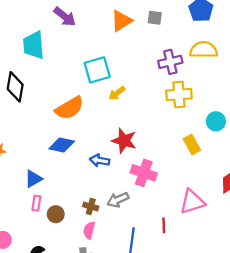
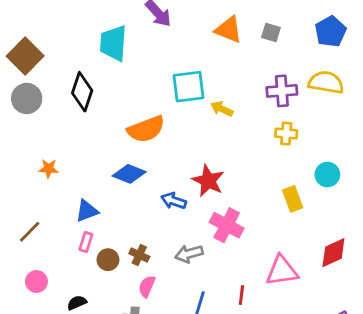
orange triangle: (121, 21) -> (229, 30), turned 45
yellow arrow: (117, 93) -> (222, 109), moved, turned 54
yellow cross: (179, 94) -> (286, 134), size x0.7
brown cross: (91, 206) -> (139, 255), moved

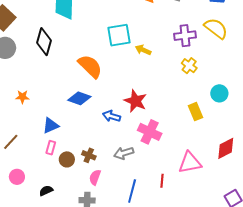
yellow semicircle: (326, 82) -> (216, 28), turned 30
orange semicircle: (146, 129) -> (90, 66), turned -112
yellow cross: (286, 134) -> (189, 66), turned 35

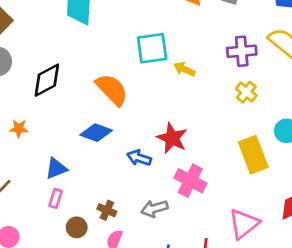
black diamond: (44, 42) -> (47, 80), moved, turned 44
yellow rectangle: (195, 112) -> (253, 155), size x1.5
brown circle: (67, 159) -> (77, 227), moved
pink triangle: (190, 163) -> (244, 224), turned -30

